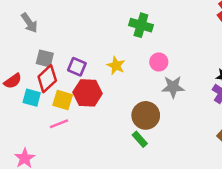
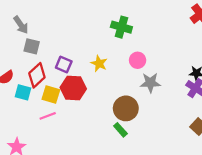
gray square: (45, 58) -> (32, 46), moved

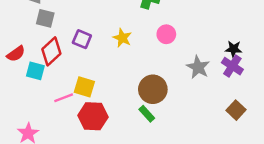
gray star: (150, 83) -> (198, 67), moved, turned 30
red hexagon: (73, 88) -> (93, 116), moved
yellow square: (51, 94) -> (84, 87), moved

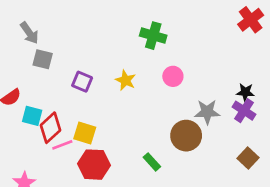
red diamond: (51, 51) -> (51, 128), moved
gray star: (198, 67) -> (207, 112), turned -30
brown circle: (153, 89) -> (186, 136), moved

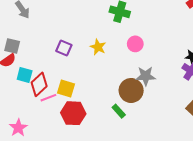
gray square: (43, 59) -> (12, 46), moved
gray star: (207, 112) -> (146, 76), moved
brown circle: (186, 136) -> (131, 90), moved

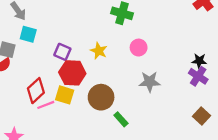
cyan square: (25, 75) -> (28, 34), moved
brown circle: (131, 90) -> (101, 97), moved
red hexagon: (73, 113) -> (72, 73), moved

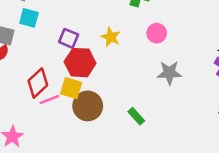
brown circle: (101, 97) -> (88, 106), moved

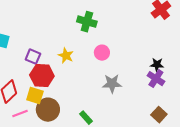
pink line: (49, 100) -> (20, 114), moved

